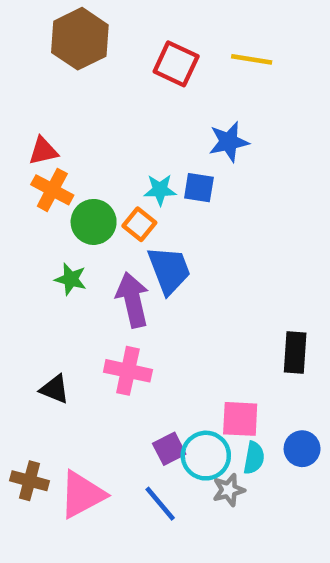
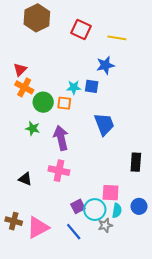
yellow line: (252, 59) -> (117, 38), moved
red triangle: (43, 151) -> (20, 69), turned -32
orange square: (139, 224) -> (64, 103), turned -32
blue trapezoid: (169, 270) -> (104, 124), moved

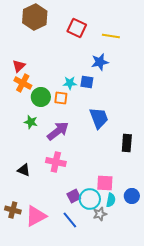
purple arrow: (61, 138) -> (58, 131), turned 65
black rectangle: (136, 162) -> (127, 143), moved

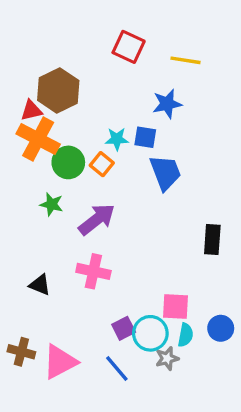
brown hexagon: (35, 17) -> (58, 90), moved
red triangle: (19, 66) -> (31, 111), turned 32
orange cross: (23, 83) -> (38, 139), size x1.4
orange square: (61, 98) -> (102, 164), turned 32
blue trapezoid: (99, 118) -> (165, 172), moved

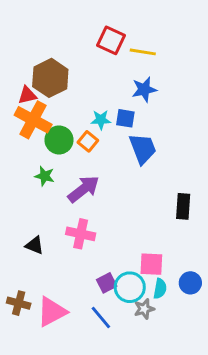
yellow line: (186, 60) -> (143, 52), moved

